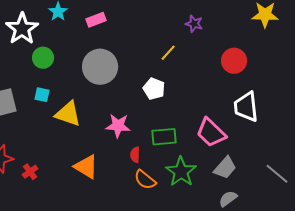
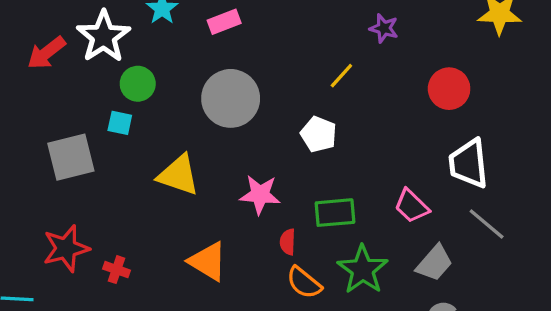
cyan square: (42, 95) -> (120, 123), moved
pink trapezoid: (211, 133) -> (412, 206), size x0.7
red cross: (30, 172) -> (117, 270), turned -35
gray line: (277, 174) -> (487, 224), moved

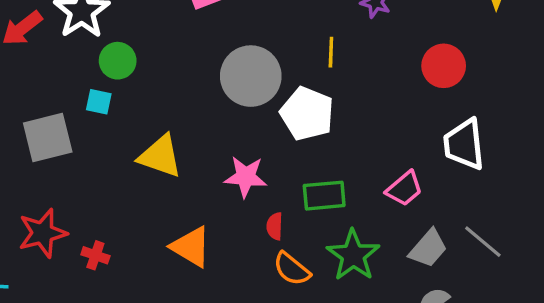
yellow line: (341, 76) -> (331, 52), turned -40
gray circle: (231, 98) -> (251, 76), moved
white pentagon: (319, 134) -> (307, 114), size x1.4
pink trapezoid: (412, 206) -> (404, 189), turned -84
gray line: (487, 224) -> (483, 242), moved

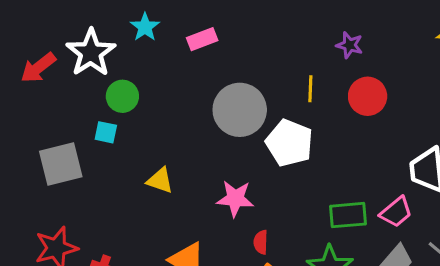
red circle: (444, 66) -> (368, 96), moved
yellow triangle: (160, 156) -> (160, 180), size x0.7
pink trapezoid: (404, 189) -> (396, 212), moved
green rectangle: (324, 196) -> (348, 215), moved

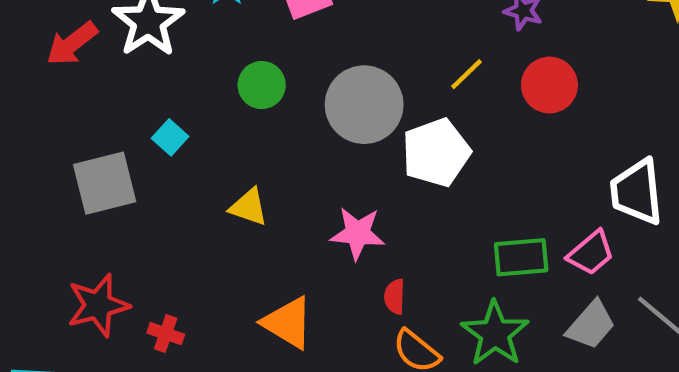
yellow line: (310, 89) -> (467, 74), turned 44
green circle: (122, 96) -> (262, 85), moved
cyan square: (106, 132) -> (170, 137), turned 30
white pentagon: (289, 143) -> (436, 153), turned 30

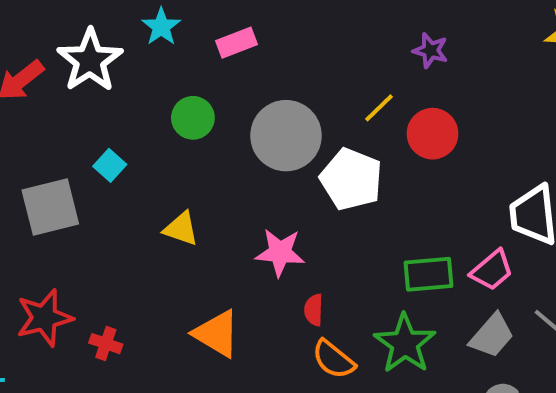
red circle: (549, 85) -> (433, 134), moved
white pentagon: (436, 153) -> (351, 179), turned -30

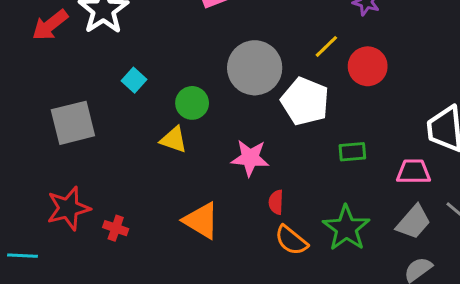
green circle: (193, 118) -> (192, 103), moved
cyan square: (110, 165) -> (134, 80), moved
pink trapezoid: (492, 270) -> (413, 172), turned -140
green rectangle: (429, 274) -> (352, 152), moved, size x0.7

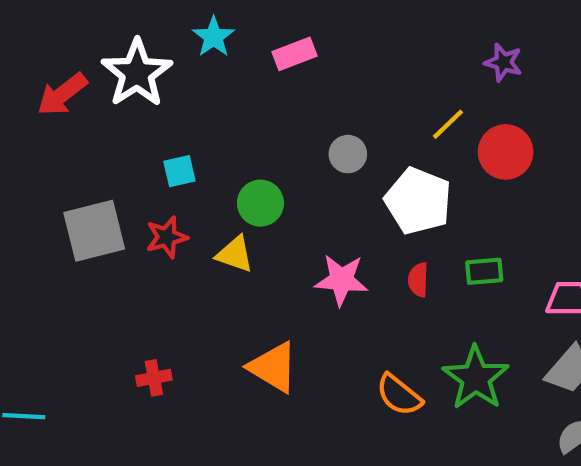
gray circle: (255, 68) -> (348, 154), size x0.5
cyan square: (134, 80) -> (179, 171), turned 35
red semicircle: (276, 202) -> (418, 280), moved
red star: (68, 208) -> (167, 237), moved, size x0.7
red cross: (116, 228) -> (154, 378), turned -30

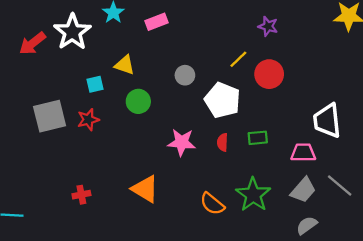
yellow triangle: (235, 254) -> (125, 65), moved

